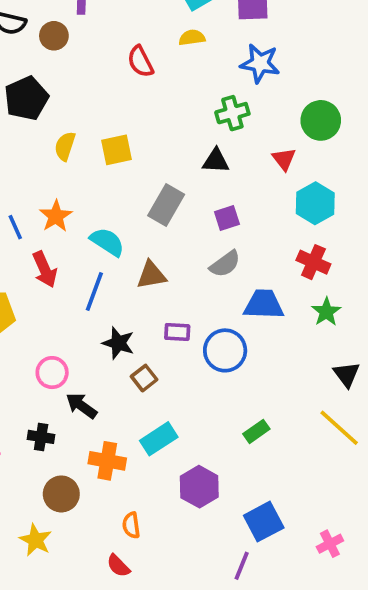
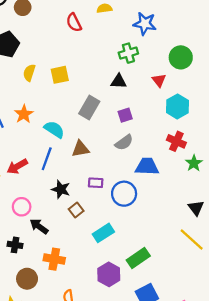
red arrow: (45, 269) -> (17, 166), moved, turned 84
green star: (326, 312) -> (194, 163), moved
green rectangle: (256, 431) -> (138, 258), moved, size x1.5
cyan rectangle: (159, 439) -> (103, 233), moved

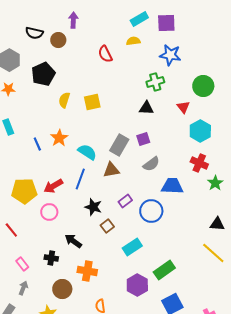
gray rectangle: (89, 108) -> (119, 145), moved
purple square: (125, 115) -> (143, 139), moved
purple rectangle: (96, 183) -> (125, 201), turned -40
pink circle: (22, 207) -> (49, 212), moved
black triangle: (196, 208) -> (217, 224), turned -49

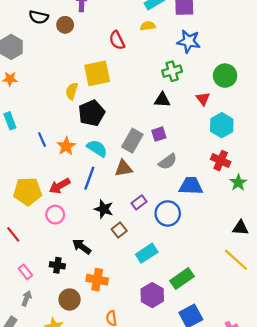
black pentagon: (43, 74) -> (92, 113), moved
yellow square: (92, 102) -> (97, 73), moved, size x1.4
orange star: (59, 138) -> (66, 146), moved

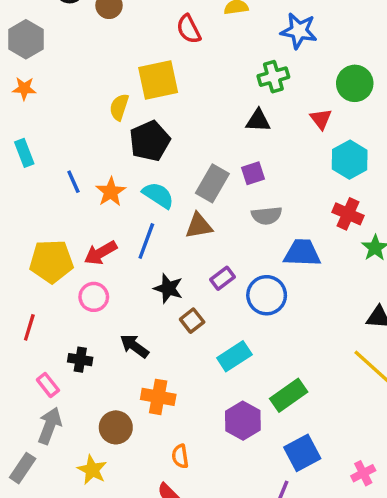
gray semicircle: (168, 162) -> (267, 216), turned 30
red line: (13, 234) -> (29, 327), turned 56
black cross: (57, 265) -> (80, 360), moved
gray arrow: (27, 298) -> (50, 426), size x1.5

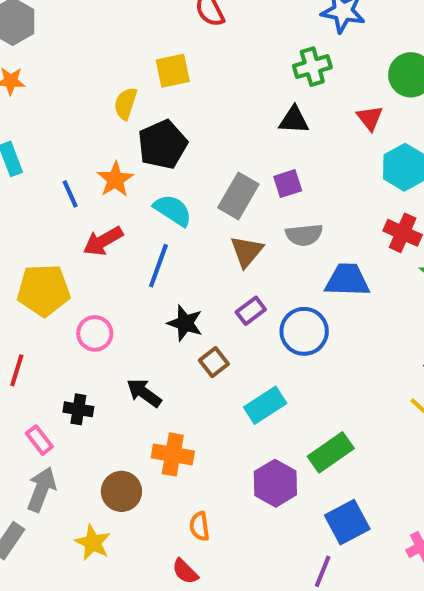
yellow square: (158, 80) -> (173, 71), size x0.7
orange star: (111, 192) -> (115, 179), moved
brown triangle: (199, 226) -> (247, 251), moved, turned -40
red arrow: (101, 253) -> (103, 241), moved

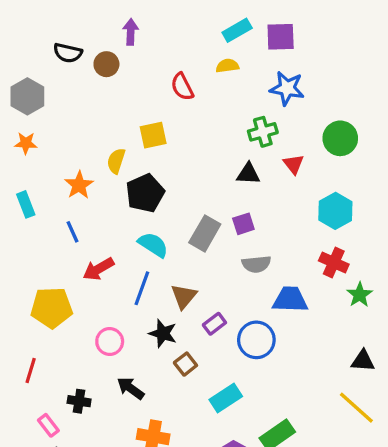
red triangle: (370, 118) -> (293, 164), moved
orange star: (115, 179) -> (79, 185), moved
brown triangle: (247, 251) -> (184, 296), moved
pink circle: (95, 333) -> (110, 341), moved

